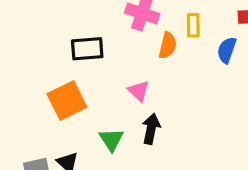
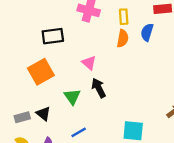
orange semicircle: (168, 45) -> (123, 38), moved
black arrow: (151, 129) -> (99, 88), turned -36

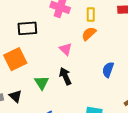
blue semicircle: (147, 32) -> (108, 70), moved
orange semicircle: (123, 38) -> (89, 34), turned -147
pink triangle: (89, 63) -> (66, 49), moved

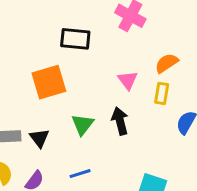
yellow rectangle: (91, 15) -> (162, 93), moved

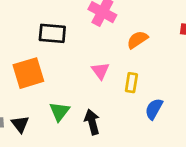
orange semicircle: (167, 63) -> (137, 40), moved
black arrow: (120, 121) -> (92, 122), moved

